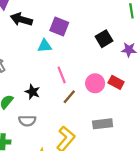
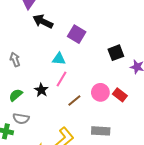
cyan triangle: (45, 46) -> (59, 59), moved
pink line: (62, 75) -> (61, 79), moved, turned 42
gray semicircle: (27, 121) -> (21, 119), moved

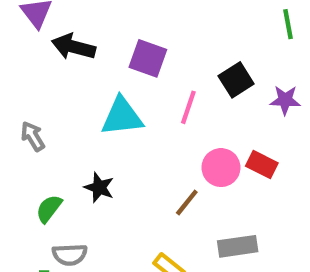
cyan triangle: (59, 59) -> (122, 117), size x1.5
pink line: (61, 79) -> (188, 107), moved
brown line: (74, 100) -> (187, 203), moved

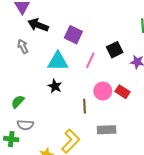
gray arrow: (33, 136) -> (23, 46), moved
black star: (99, 188) -> (55, 86), moved
brown line: (187, 203) -> (84, 106), turned -48

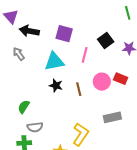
brown line: (84, 106) -> (79, 89), moved

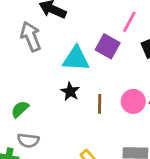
purple square: (64, 34) -> (108, 46), moved
gray arrow: (19, 54) -> (31, 36), size x1.5
pink line: (85, 55) -> (129, 22), moved

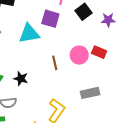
black star: (70, 92) -> (21, 78), moved

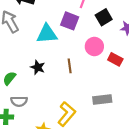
pink circle: (79, 55) -> (94, 46), moved
black star: (21, 78) -> (38, 67), moved

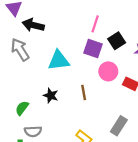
purple square: (70, 21) -> (93, 48), moved
gray rectangle: (102, 99) -> (119, 126), turned -48

